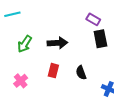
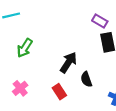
black arrow: (57, 43) -> (68, 63), moved, turned -54
red rectangle: (53, 71) -> (59, 92), moved, turned -48

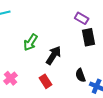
green arrow: (25, 48) -> (31, 42), moved
black semicircle: (86, 79) -> (81, 75), moved

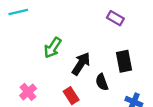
black rectangle: (89, 37) -> (124, 61), moved
black semicircle: (81, 75) -> (102, 82), moved

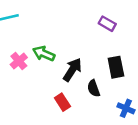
green arrow: (53, 48) -> (44, 54), turned 80
pink cross: (28, 92) -> (19, 61), moved

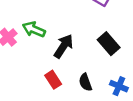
black rectangle: (116, 67) -> (109, 44), turned -30
black semicircle: (94, 88) -> (85, 82), moved

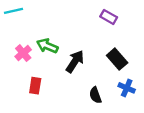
red rectangle: (53, 80) -> (35, 86), moved, turned 42
blue cross: (119, 86) -> (127, 88), moved

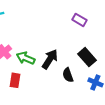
green arrow: (47, 46) -> (26, 58), moved
black semicircle: (95, 95) -> (68, 75), moved

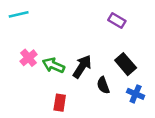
red rectangle: (15, 80) -> (60, 103), moved

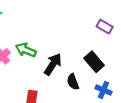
purple rectangle: (117, 21) -> (105, 27), moved
green arrow: (53, 65) -> (26, 50), moved

